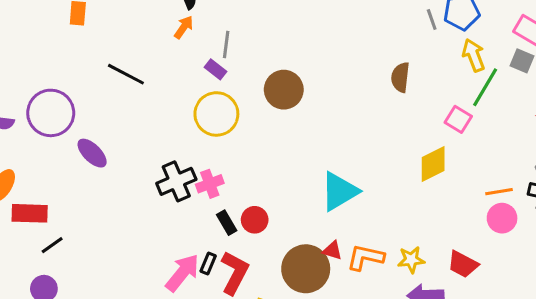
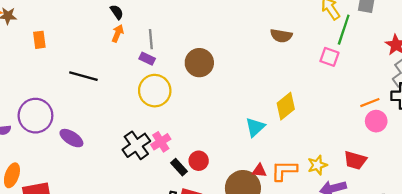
brown semicircle: (400, 77) -> (281, 36), turned -75
yellow diamond: (433, 164) -> (286, 106), moved
cyan triangle: (339, 191) -> (255, 127), size x0.7

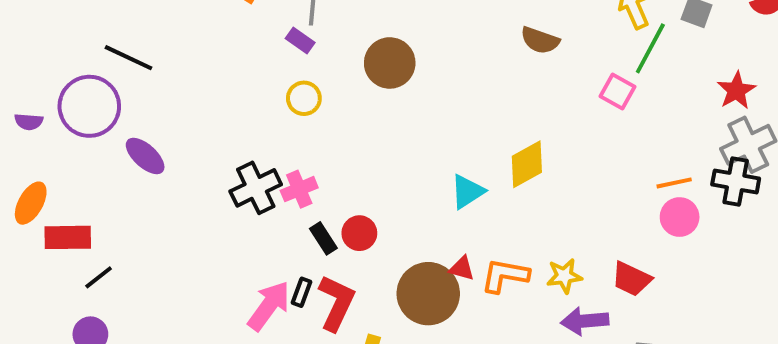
black line: (83, 76) -> (129, 58), moved
yellow circle: (155, 91) -> (304, 98), size x0.6

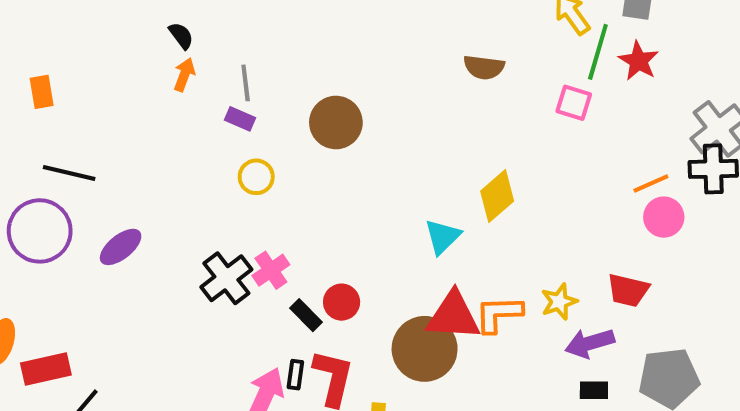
red star: (736, 90) -> (639, 61), moved
purple ellipse: (145, 156) -> (121, 247), moved, turned -69
red triangle: (462, 268) -> (453, 316), size x2.0

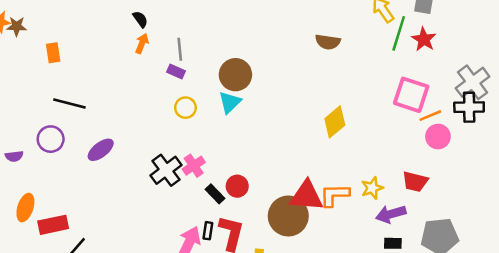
pink square: (574, 103) -> (411, 95), moved, size x1.6
purple circle: (40, 231) -> (51, 139), size x0.7
cyan triangle: (443, 237) -> (230, 102), moved

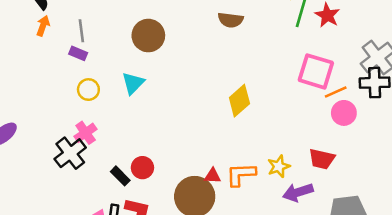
brown circle: (235, 75) -> (148, 36), moved
pink cross: (194, 166) -> (86, 133), moved
red triangle: (306, 196) -> (212, 176), size x0.5

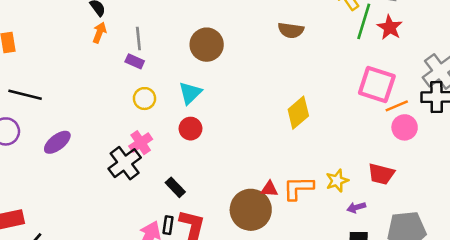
red circle: (142, 168) -> (191, 129), moved
purple arrow: (298, 192) -> (356, 207), size x0.6

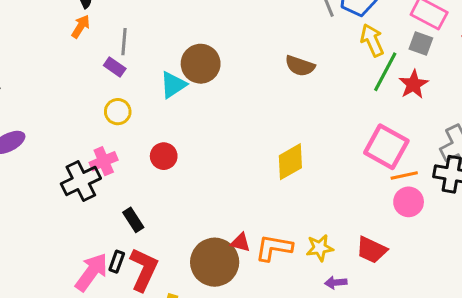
cyan triangle: (190, 93) -> (173, 85), moved

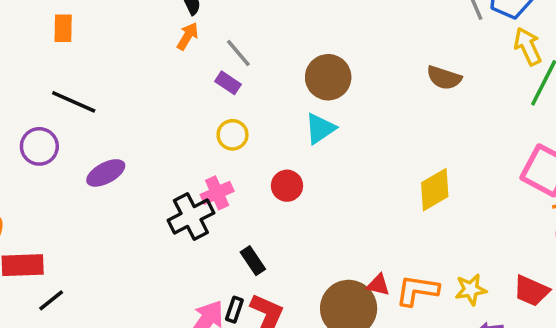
gray line: (124, 42) -> (238, 53), turned -44
cyan triangle: (173, 85) -> (320, 129), moved

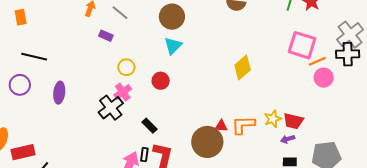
purple rectangle: (228, 83) -> (106, 36), moved
yellow circle: (233, 135) -> (126, 67), moved
purple ellipse: (106, 173) -> (59, 93), turned -45
red trapezoid: (531, 291) -> (293, 121), moved

